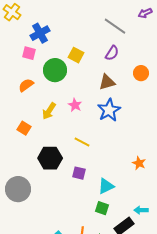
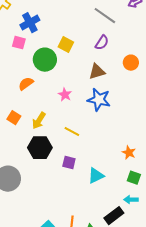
orange semicircle: (26, 85) -> (26, 84), moved
blue star: (109, 110) -> (99, 100), turned -30
yellow arrow: (49, 111) -> (39, 121), moved
green square: (102, 208) -> (134, 178), moved

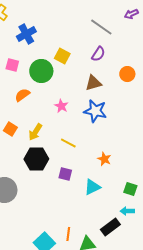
pink square: (19, 43) -> (12, 65), moved
orange star: (129, 153) -> (104, 159), moved

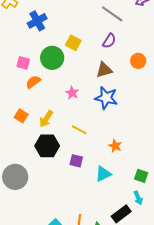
pink square: (12, 65) -> (23, 63), moved
cyan arrow: (127, 211) -> (138, 198), turned -112

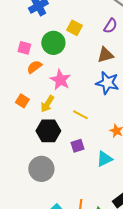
pink star: (72, 93) -> (60, 80), moved, size x1.5
purple square: (76, 161) -> (77, 146), turned -32
gray circle: (15, 177) -> (41, 169), moved

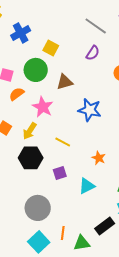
yellow square: (74, 28) -> (51, 48), moved
brown triangle: (105, 55) -> (65, 82), moved
gray circle: (41, 169) -> (38, 208), moved

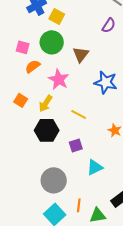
yellow square: (51, 48) -> (57, 16), moved
brown triangle: (65, 82) -> (81, 54), turned -36
cyan triangle: (87, 186) -> (95, 167), moved

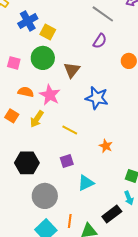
orange semicircle: (33, 66) -> (26, 92), moved, turned 49
black hexagon: (47, 130) -> (27, 163), moved

